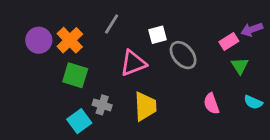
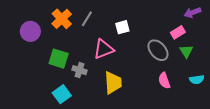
purple arrow: (252, 29) -> (193, 13), moved
orange cross: (70, 40) -> (62, 19), moved
gray ellipse: (183, 55) -> (158, 50), moved
cyan semicircle: (253, 102) -> (197, 80), turned -32
gray cross: (102, 105) -> (80, 70), moved

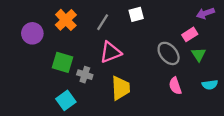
gray line: (87, 19) -> (103, 22), moved
white square: (122, 27) -> (136, 14), moved

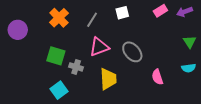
purple circle: (32, 33) -> (18, 30), moved
pink rectangle: (190, 34) -> (160, 11), moved
gray ellipse: (169, 53) -> (132, 52), moved
green triangle: (199, 55) -> (190, 42), moved
cyan semicircle: (210, 85) -> (189, 68), moved

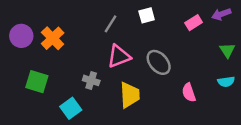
pink rectangle: (160, 11) -> (194, 23), moved
orange cross: (59, 18) -> (53, 38), moved
green square: (56, 56) -> (37, 82), moved

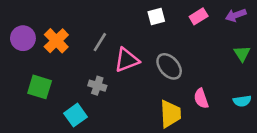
pink rectangle: (194, 23) -> (199, 16), moved
gray line: (110, 24) -> (100, 42), moved
cyan semicircle: (226, 82) -> (242, 101), moved
yellow trapezoid: (130, 95) -> (170, 114), moved

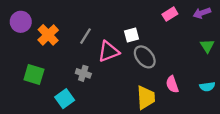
white square: (156, 16) -> (132, 35), moved
purple circle: (23, 38) -> (21, 22), moved

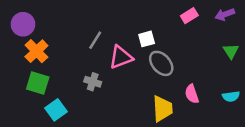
orange cross: (48, 35) -> (36, 51), moved
cyan square: (65, 99) -> (56, 110), moved

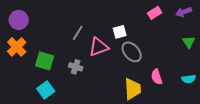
orange cross: (36, 51) -> (17, 47), moved
green square: (38, 83) -> (45, 61), moved

